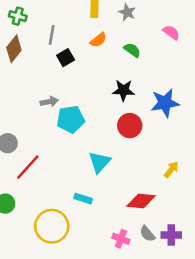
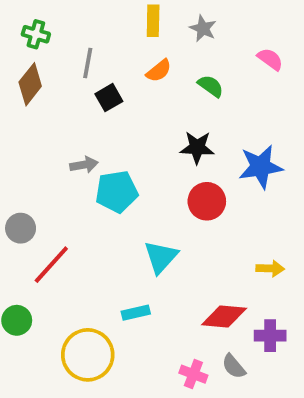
yellow arrow: (171, 170) -> (270, 268), turned 54
cyan rectangle: (83, 199) -> (136, 313), turned -30
purple cross: (171, 235) -> (270, 336), moved

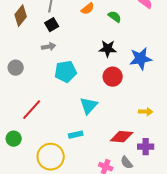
black square: (109, 98) -> (52, 25), moved
gray arrow: (84, 165) -> (49, 47), moved
gray circle: (21, 228) -> (16, 68), moved

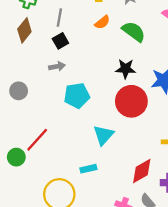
green semicircle: (115, 17) -> (134, 32), size x1.5
red circle: (113, 77) -> (131, 101), size x1.4
red diamond: (122, 137) -> (142, 171), turned -35
green circle: (14, 139) -> (16, 157), moved

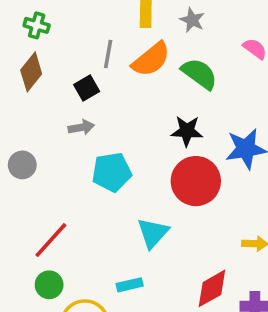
gray line: (59, 18) -> (108, 54), moved
orange semicircle: (102, 22) -> (151, 59), size x1.6
green circle: (16, 157) -> (49, 285), moved

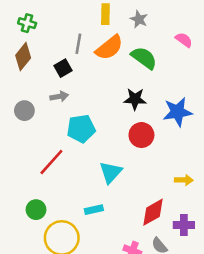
gray circle: (22, 165) -> (24, 111), moved
red circle: (196, 181) -> (141, 135), size x0.7
red line: (51, 240) -> (51, 162), moved

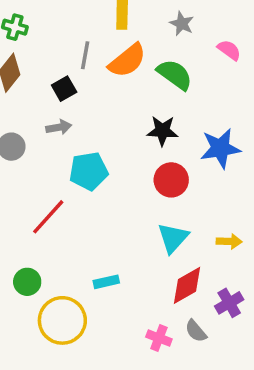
gray star: (139, 19) -> (182, 24), moved
cyan triangle: (111, 172) -> (173, 238), moved
purple cross: (184, 225) -> (229, 303), turned -30

